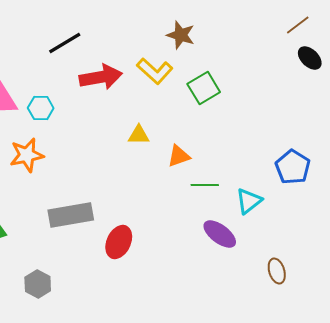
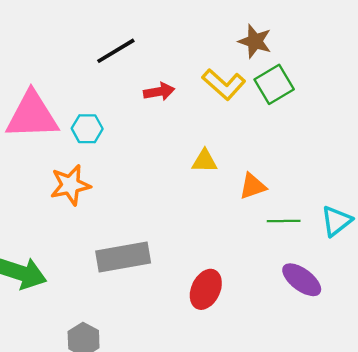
red arrow: (101, 77) -> (159, 92), size x0.6
green square: (204, 88) -> (274, 84), moved
cyan triangle: (249, 201) -> (336, 221), moved
red ellipse: (119, 242) -> (206, 289), moved

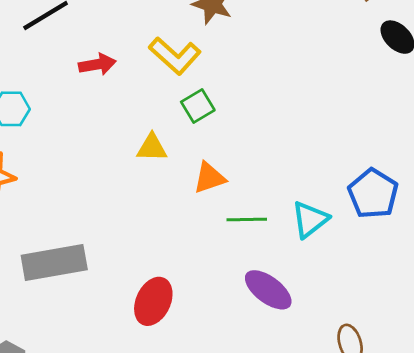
green square: (274, 84) -> (198, 106), moved, size x0.7

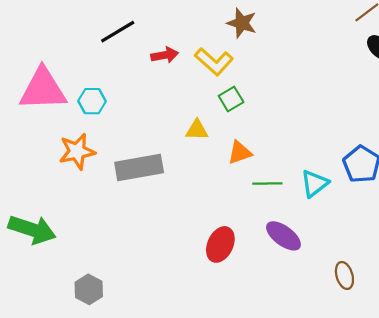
red arrow: (97, 64) -> (165, 55), moved
gray rectangle: (54, 263) -> (139, 167), moved
red ellipse: (153, 301) -> (220, 244), moved

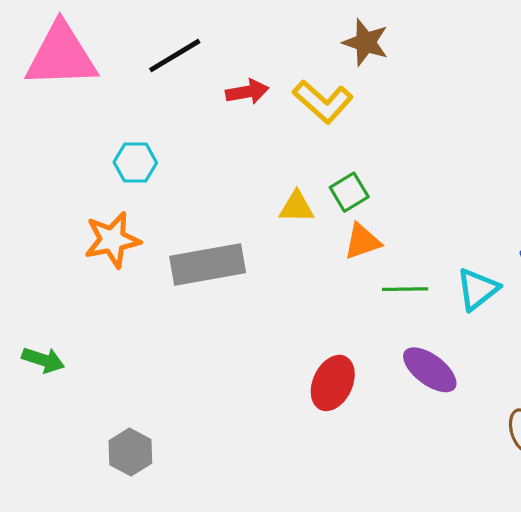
pink triangle: (43, 89) -> (61, 56), moved
green square: (231, 99) -> (349, 192), moved
green arrow: (32, 229) -> (43, 360), size x0.6

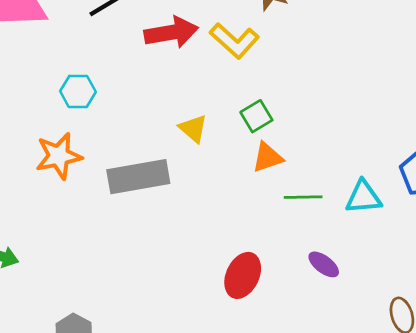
red arrow: (247, 92) -> (171, 32), size x1.5
yellow triangle: (297, 207) -> (193, 129), moved, turned 40
cyan triangle: (478, 289) -> (363, 197), turned 33
purple ellipse: (430, 370) -> (324, 264), size x0.7

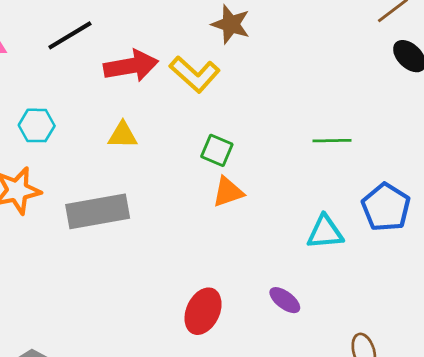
green square: (256, 116) -> (217, 150), turned -36
yellow triangle: (193, 129) -> (123, 135), moved, turned -40
green line: (303, 197) -> (332, 141), moved

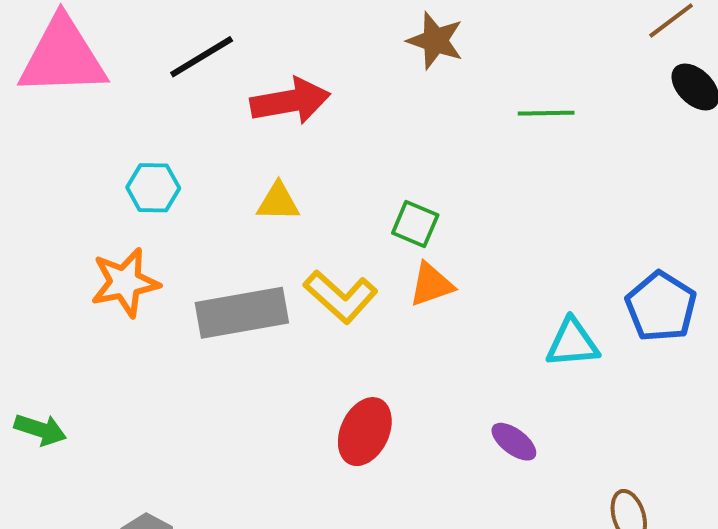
yellow L-shape: (195, 74) -> (341, 297), moved
green line: (332, 141) -> (546, 113), moved
red ellipse: (203, 311) -> (365, 432), moved

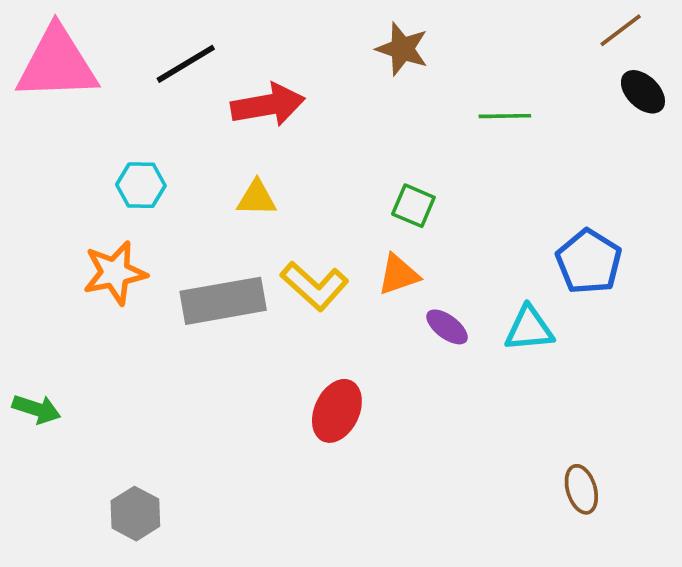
green square: (415, 224) -> (413, 206), moved
blue pentagon: (661, 307) -> (589, 262), moved
purple ellipse: (514, 442) -> (447, 327), moved

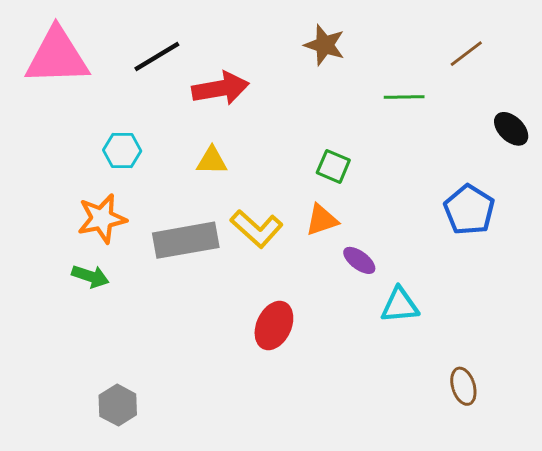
brown line: (621, 30) -> (466, 54), moved
black ellipse: (643, 92) -> (511, 129), moved
cyan triangle: (529, 329) -> (400, 305), moved
green arrow: (36, 409) -> (90, 276), moved

